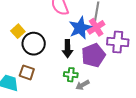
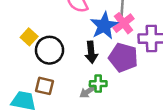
purple pentagon: (93, 55) -> (123, 57), turned -30
gray arrow: (82, 85) -> (88, 92), moved

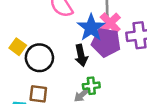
purple pentagon: (123, 57) -> (106, 42), moved

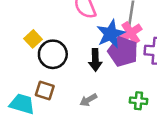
green cross: (91, 86) -> (138, 101), moved

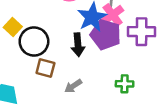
brown square: (45, 90) -> (45, 68), moved

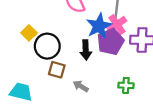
purple pentagon: (106, 35) -> (110, 42), turned 30
gray arrow: (73, 86) -> (81, 86), turned 63

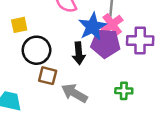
yellow square: (29, 33) -> (19, 25), moved, turned 35
purple pentagon: (110, 42) -> (106, 43), turned 30
gray arrow: (81, 86) -> (74, 93), size x1.5

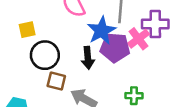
pink cross: (112, 24) -> (138, 39), moved
purple cross: (140, 41) -> (155, 24), moved

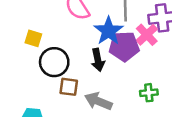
yellow square: (27, 30) -> (33, 38), turned 36

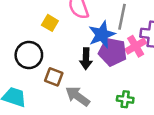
yellow square: (33, 38) -> (50, 23), moved
black circle: (54, 62) -> (29, 55), moved

